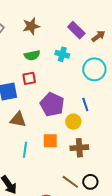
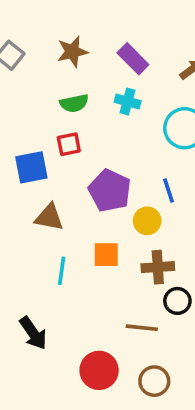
purple rectangle: (76, 30) -> (133, 59), moved
brown line: (70, 182) -> (142, 328), turned -30
black circle: (90, 182) -> (177, 301), moved

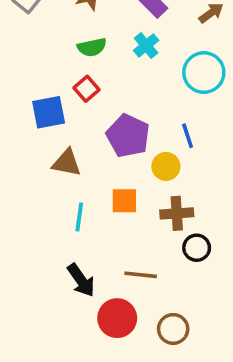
cyan cross: (128, 101) -> (146, 45), turned 35
red square: (69, 144) -> (86, 89), turned -30
brown line: (142, 328) -> (141, 275), moved
black arrow: (33, 333) -> (81, 280), moved

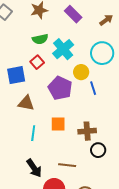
cyan cross: (146, 45) -> (63, 49), moved, size x1.5
yellow circle: (166, 166) -> (81, 72), moved

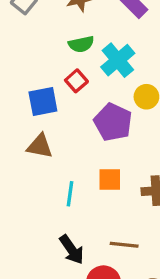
brown triangle: (26, 103) -> (40, 146), moved

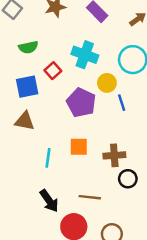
green semicircle: (81, 44) -> (28, 47), moved
cyan cross: (118, 60) -> (85, 55), turned -30

